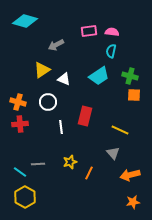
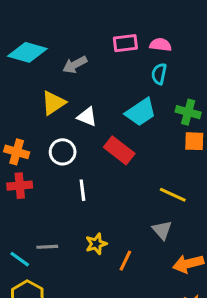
cyan diamond: (25, 21) -> (27, 52), moved
red rectangle: (85, 116) -> (119, 150), moved, turned -66

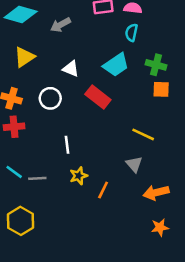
yellow triangle: (53, 103) -> (24, 57), moved
white line: (82, 190) -> (67, 145), moved
cyan line: (20, 259) -> (14, 172), moved

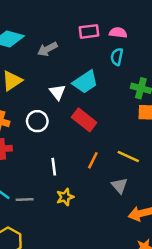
cyan trapezoid: (116, 65) -> (85, 82), moved
white triangle: (71, 69) -> (57, 92), turned 30
orange line: (103, 190) -> (93, 160), moved

